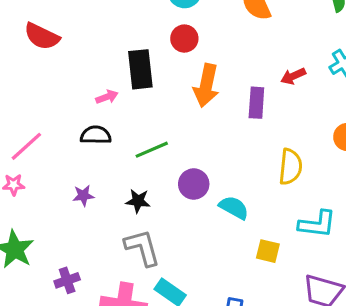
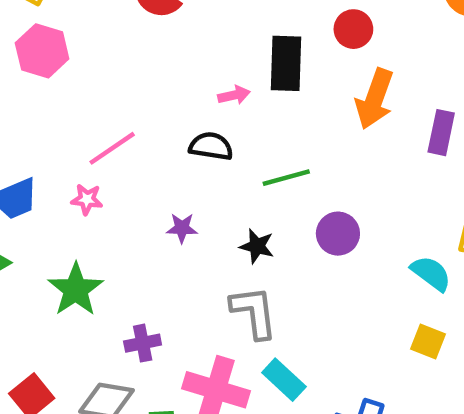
cyan semicircle: (234, 208) -> (431, 273), moved

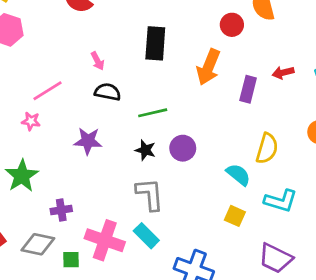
red circle: (353, 29) -> (232, 25), moved
pink arrow: (234, 95) -> (98, 61), moved, turned 72
purple star: (182, 228) -> (88, 141), size x1.5
black star: (257, 246) -> (145, 150), moved
gray L-shape: (254, 312) -> (150, 194), moved

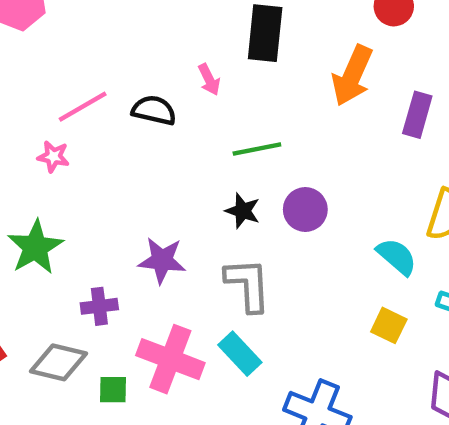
pink arrow: (98, 61) -> (209, 80), moved
black semicircle: (108, 92) -> (154, 110), moved
purple star: (88, 141) -> (162, 260), moved

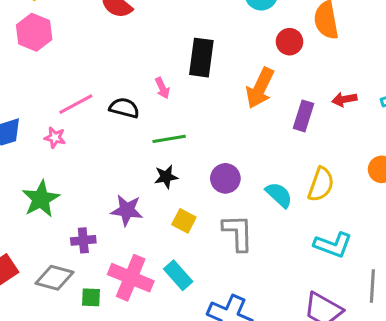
green line: (257, 149) -> (169, 139), moved
black star: (243, 211) -> (166, 177), moved, turned -30
cyan semicircle: (397, 257) -> (279, 195), moved
gray L-shape: (248, 285) -> (238, 233), moved
yellow square: (389, 325) -> (184, 221), moved

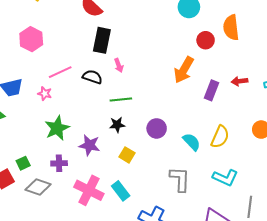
pink hexagon: (34, 32) -> (31, 39), moved
black rectangle: (201, 58) -> (102, 40), moved
green star: (41, 199) -> (57, 128), moved
gray L-shape: (238, 233) -> (180, 179), moved
green square: (91, 297) -> (23, 163), moved, turned -32

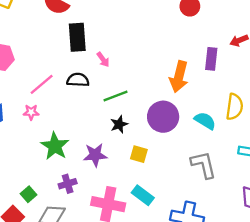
orange arrow: (184, 70) -> (179, 77), moved
purple circle: (157, 128) -> (163, 117), size x1.4

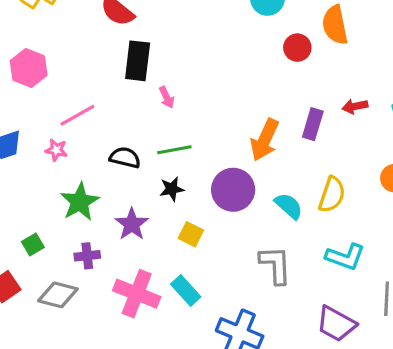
black semicircle: (78, 80) -> (125, 158), moved
purple star: (95, 155) -> (132, 224), turned 30
green square: (29, 194) -> (33, 244), moved

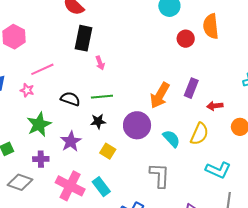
red arrow: (355, 106) -> (215, 106), moved
cyan L-shape: (345, 257) -> (218, 170), moved

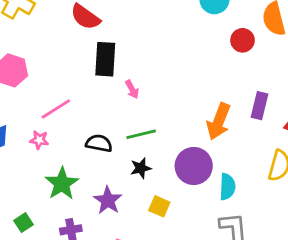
cyan semicircle: (171, 139) -> (227, 187), moved, turned 54

